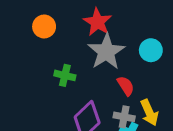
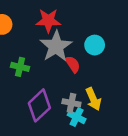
red star: (97, 22) -> (48, 21), turned -30
red semicircle: (126, 86) -> (73, 64), moved

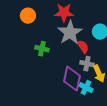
gray cross: (71, 103) -> (87, 64), moved
purple diamond: (39, 105) -> (72, 79), moved, turned -35

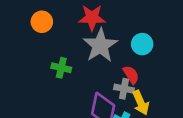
red semicircle: (83, 47) -> (131, 75), moved

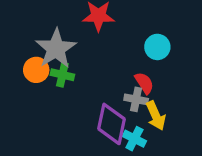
orange circle: (42, 22) -> (36, 70), moved
gray star: (100, 45) -> (56, 49), moved

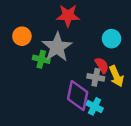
gray star: (56, 49) -> (57, 47), moved
orange circle: (36, 70) -> (22, 36), moved
yellow arrow: (156, 116) -> (116, 76), moved

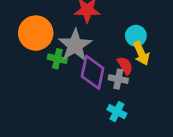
orange circle: (22, 36) -> (36, 33), size x1.6
yellow arrow: (116, 76) -> (141, 53), moved
purple diamond: (78, 96) -> (93, 72), moved

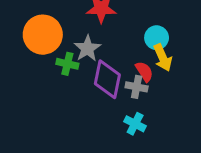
gray star: (75, 45) -> (87, 48), size x0.7

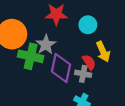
cyan circle: (157, 38) -> (88, 25), moved
green cross: (67, 64) -> (31, 56), size x1.5

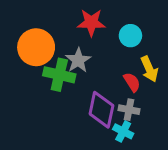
purple diamond: (61, 68) -> (101, 110), moved
gray cross: (83, 74) -> (129, 110), moved

